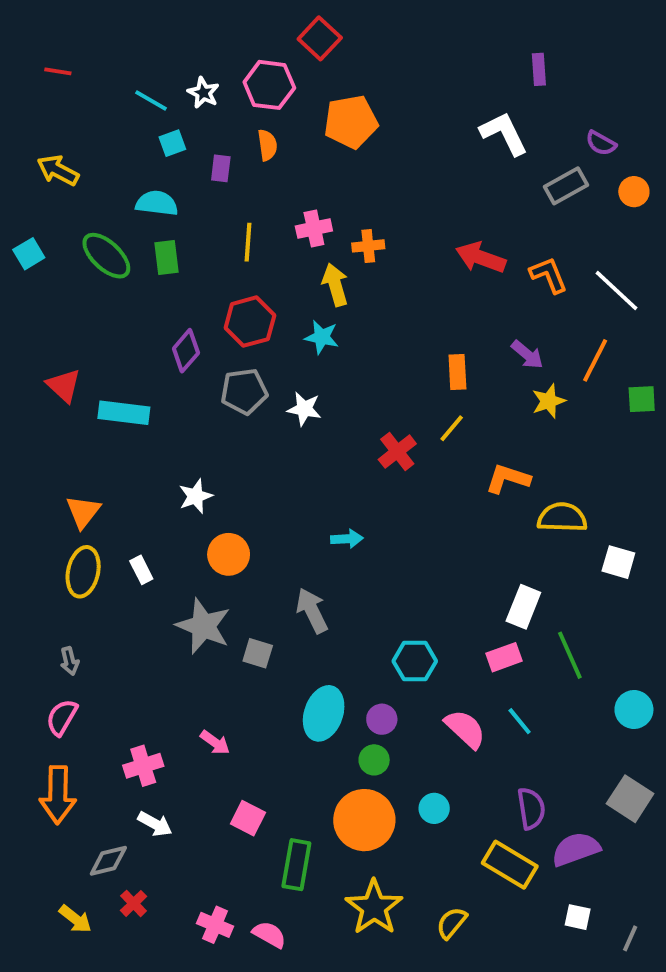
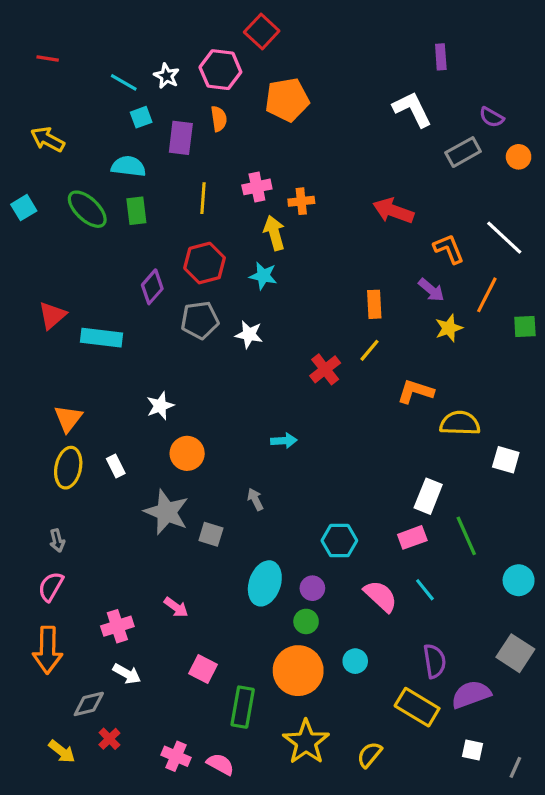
purple rectangle: (221, 168) -> (181, 138), size x1.5
orange L-shape: (549, 275) -> (449, 249), moved
red triangle: (64, 386) -> (52, 315), turned 36
gray arrow: (312, 611) -> (255, 499), size x0.6

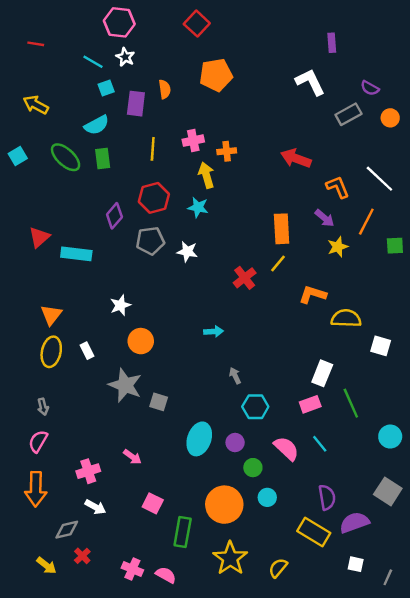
pink hexagon: (220, 70) -> (119, 22), moved
cyan semicircle: (128, 166) -> (97, 125), turned 145
orange rectangle: (374, 304) -> (282, 229), size x1.4
gray arrow: (255, 499) -> (235, 376), moved
green circle: (306, 621) -> (253, 468), moved

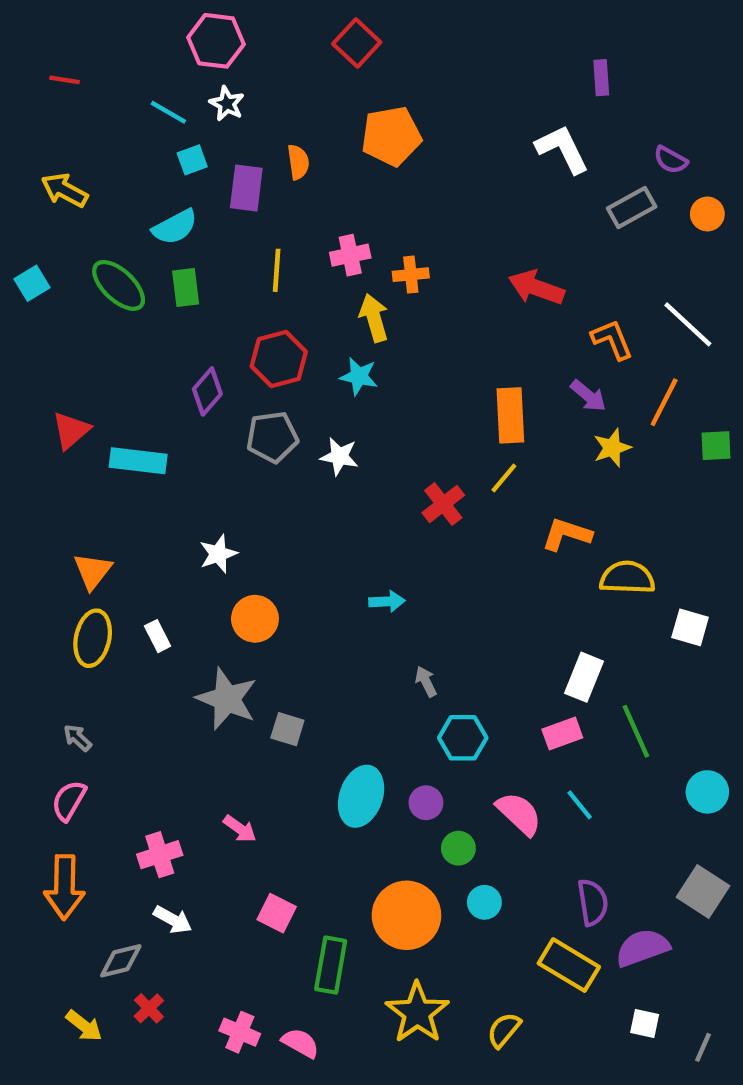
gray arrow: (43, 407) -> (77, 738), turned 147

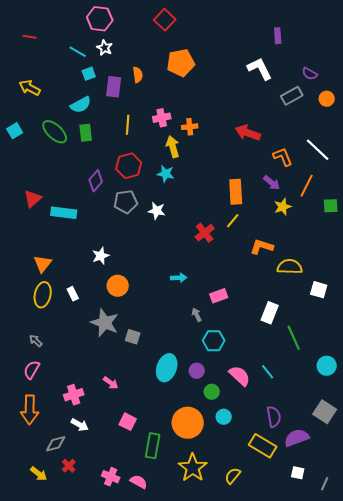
pink rectangle: (562, 733) -> (219, 296), moved

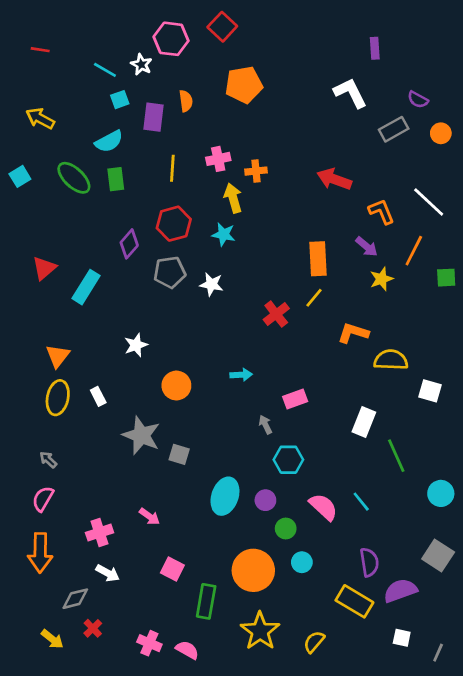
pink hexagon: (100, 19) -> (171, 39), moved
cyan rectangle: (64, 213) -> (86, 287), turned -65
orange circle: (118, 286) -> (176, 386), moved

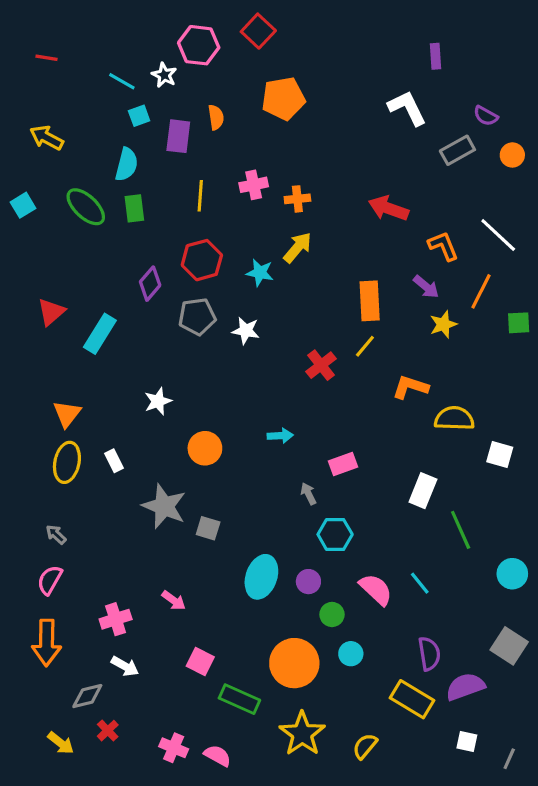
cyan semicircle: (109, 141) -> (127, 164), turned -48
yellow arrow: (233, 198) -> (297, 248), moved, turned 56
green rectangle: (206, 601) -> (239, 699), turned -76

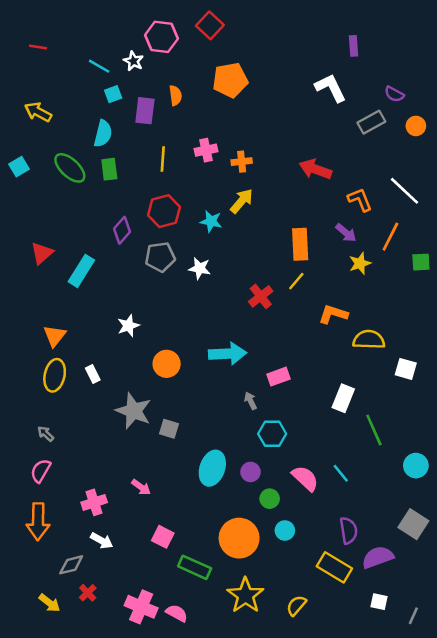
cyan arrow: (280, 436) -> (228, 354), size x1.8
pink cross: (174, 748) -> (141, 607), size x1.4

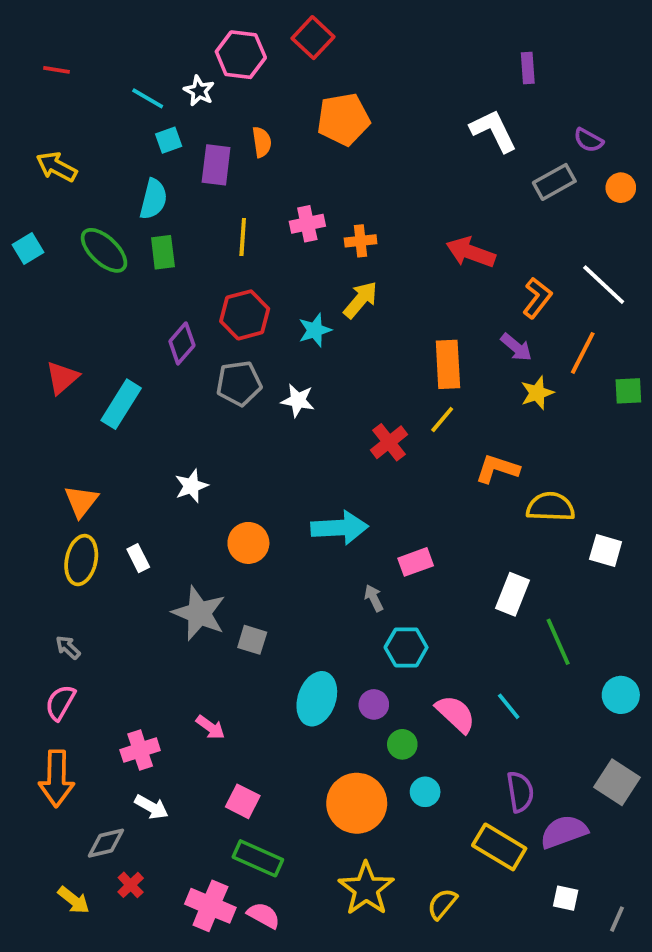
orange L-shape: (360, 200) -> (537, 298), turned 60
cyan star: (211, 221) -> (315, 330), turned -30
green rectangle: (195, 567) -> (258, 858), moved

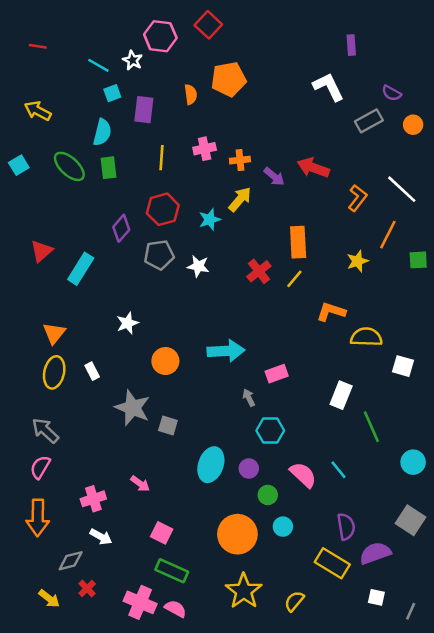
orange semicircle: (262, 142) -> (191, 94), moved
purple arrow: (516, 347) -> (274, 177), moved
red cross: (389, 442) -> (259, 271), moved
gray arrow: (68, 647) -> (45, 431), size x1.6

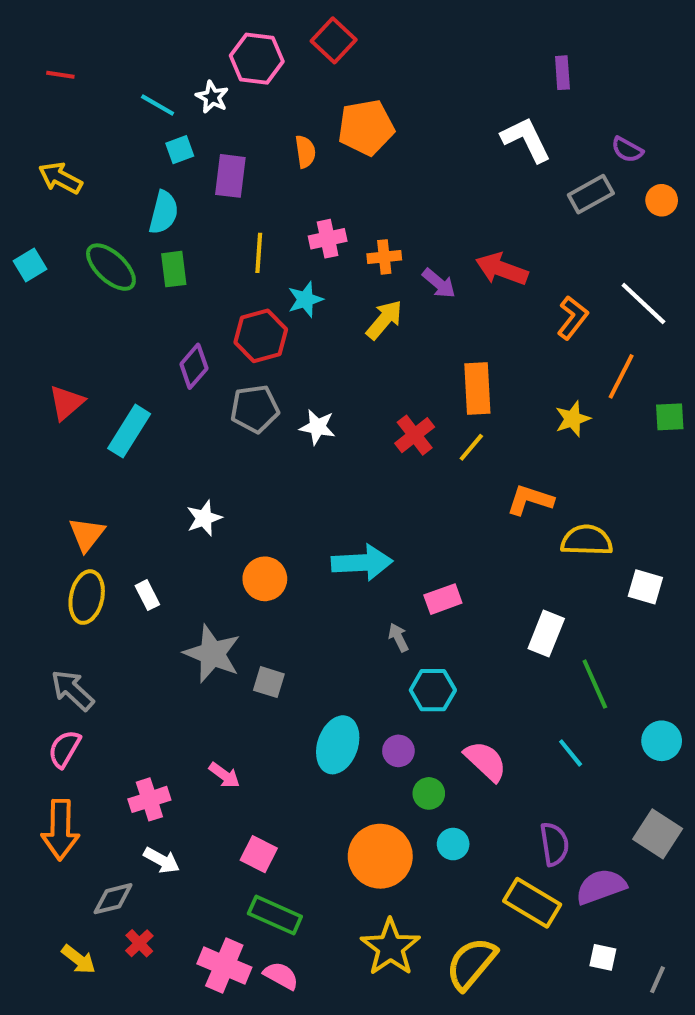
cyan star: (210, 219) -> (305, 299), moved
cyan line: (339, 470) -> (571, 753), moved
yellow semicircle: (294, 601) -> (471, 963), size x1.6

